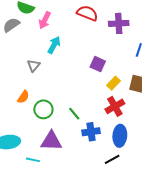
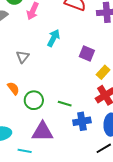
cyan arrow: (54, 45) -> (54, 38), moved
orange semicircle: (23, 97) -> (13, 88), turned -72
green line: (74, 114) -> (65, 104), turned -32

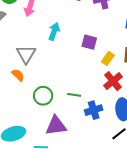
gray triangle: (23, 57) -> (26, 54), size x1.5
orange semicircle: (13, 88) -> (18, 75), moved

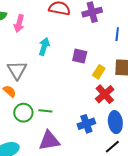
green line: (74, 95) -> (45, 111), moved
green circle: (43, 96) -> (23, 113), moved

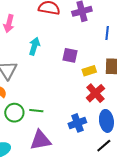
yellow rectangle: (99, 72) -> (89, 71), turned 40

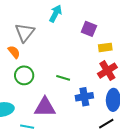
green line: (36, 111) -> (63, 78), moved

